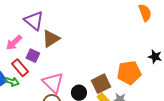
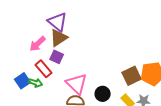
brown triangle: (51, 39) -> (59, 38), moved
brown square: (101, 84) -> (132, 76), moved

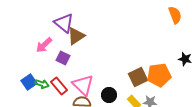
brown triangle: (59, 38) -> (76, 36), moved
red rectangle: (44, 69) -> (59, 86), moved

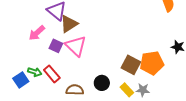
brown square: (138, 77) -> (131, 65), turned -36
blue square: (29, 82) -> (21, 80), moved
pink triangle: (83, 85) -> (76, 46), moved

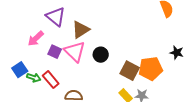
brown triangle: (69, 24) -> (81, 30), moved
blue square: (21, 80) -> (20, 70), moved
black circle: (102, 83) -> (101, 55), moved

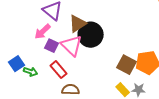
pink arrow: (36, 39) -> (43, 32), moved
black circle: (101, 55) -> (91, 35), moved, size x1.6
red rectangle: (51, 80) -> (59, 70), moved

